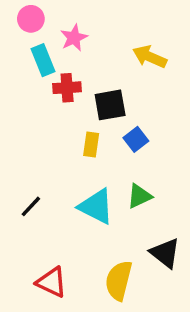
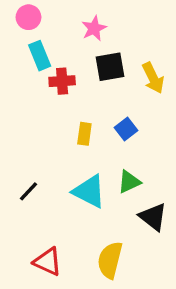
pink star: (74, 38) -> (94, 28), moved
yellow arrow: (150, 57) -> (153, 78), moved, turned -140
black square: (110, 105) -> (110, 67), moved
black triangle: (165, 253) -> (153, 217), moved

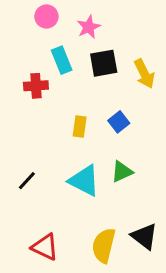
pink circle: (28, 17) -> (46, 17), moved
cyan rectangle: (40, 56) -> (62, 60), moved
red cross: (62, 81) -> (36, 86), moved
black triangle: (153, 217) -> (144, 236), moved

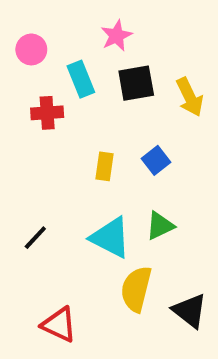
pink circle: (46, 17) -> (31, 49), moved
yellow semicircle: (104, 245) -> (136, 289), moved

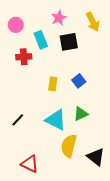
yellow arrow: (190, 97) -> (93, 22), moved

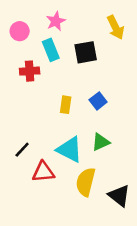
pink star: (59, 18) -> (56, 21), moved
red triangle: (30, 164) -> (43, 172), moved, turned -30

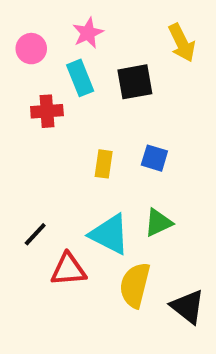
blue square: (98, 101) -> (154, 158), turned -35

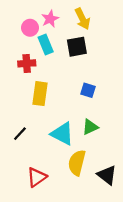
yellow arrow: (182, 43) -> (82, 19), moved
pink circle: (31, 49) -> (30, 28), moved
yellow rectangle: (104, 164) -> (40, 94), moved, size x1.5
red triangle: (68, 270) -> (37, 177), moved, turned -30

